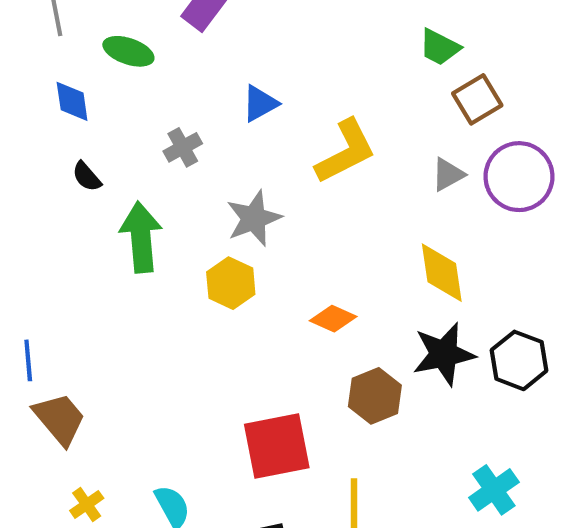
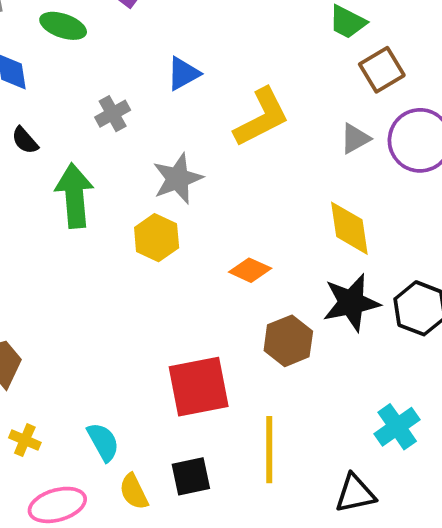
yellow cross: (87, 504) -> (25, 440), turned -32

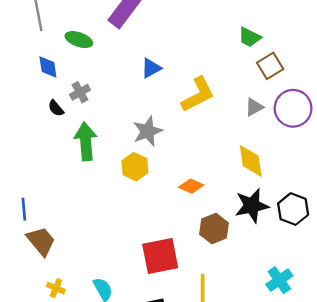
gray cross: (113, 114) -> (80, 92), moved

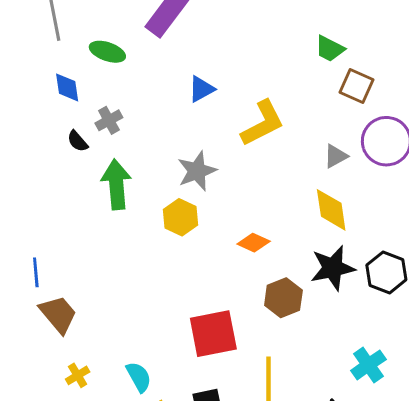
brown square: (270, 66) -> (357, 86), turned -35
gray triangle: (254, 107) -> (336, 156), moved
yellow cross: (56, 288) -> (78, 375), turned 36

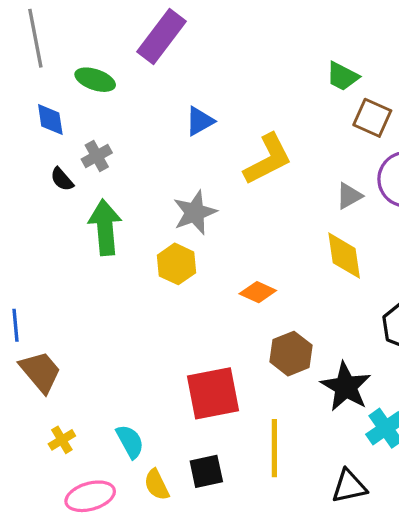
black star: (333, 268) -> (346, 387), moved, turned -30

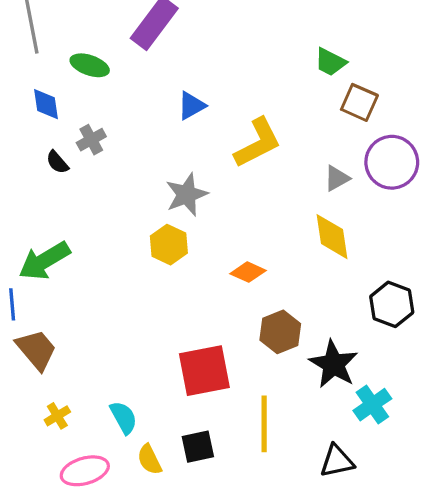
green arrow: (105, 227) -> (44, 261), moved, turned -116

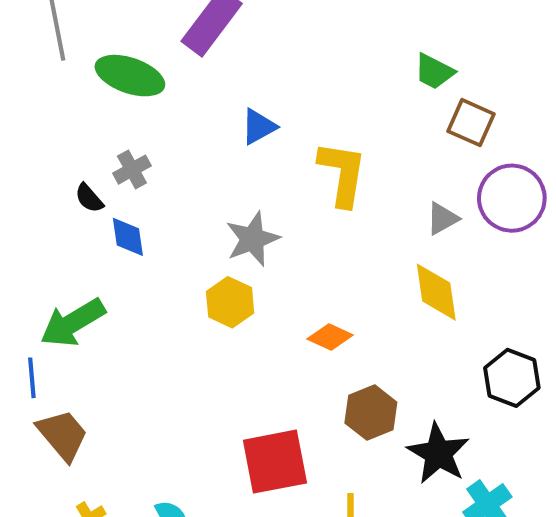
green ellipse: (90, 65) -> (130, 76), size x1.4
blue diamond: (46, 104) -> (128, 237), moved
yellow L-shape: (258, 143) -> (342, 174), turned -54

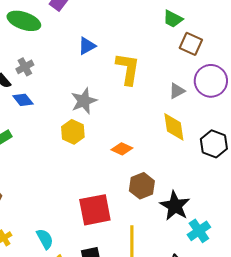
blue diamond: (128, 237) -> (23, 100), turned -30
black hexagon: (512, 378) -> (214, 144), moved

